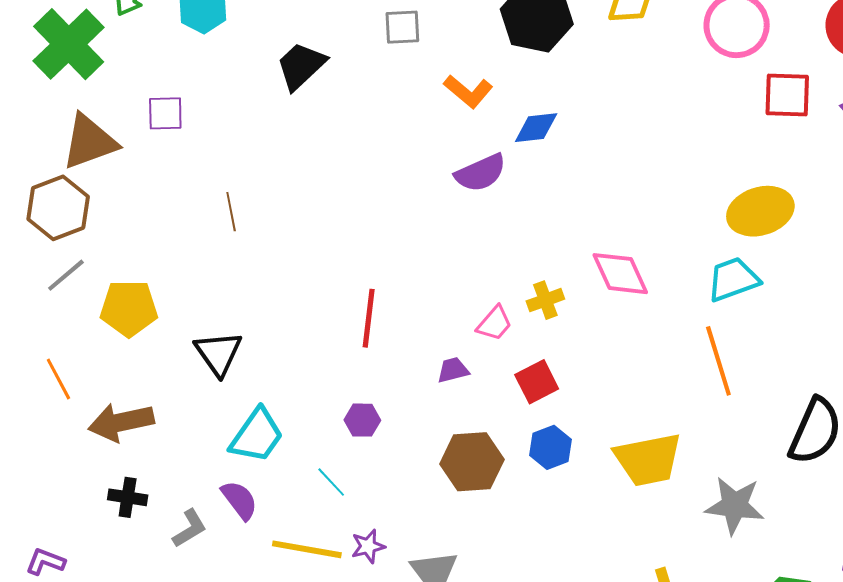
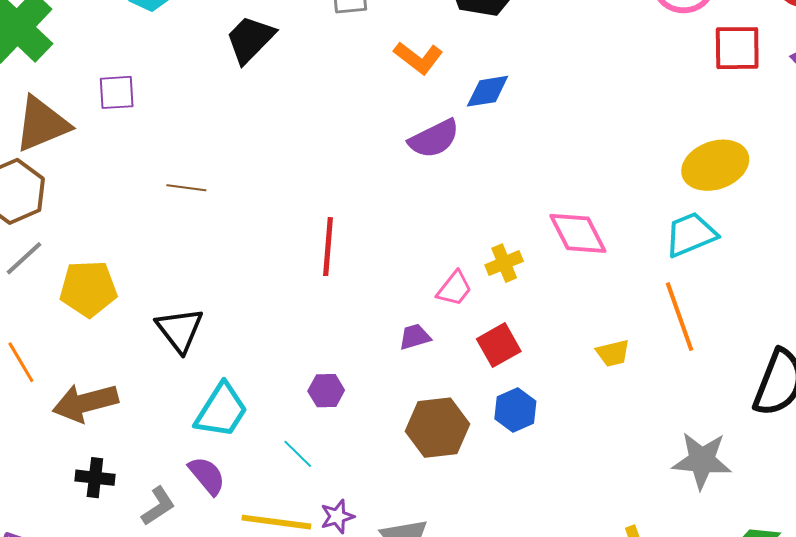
brown line: (231, 212) -> (186, 188), turned -69
red line: (369, 318) -> (328, 247), moved
yellow trapezoid: (648, 460) -> (613, 353), moved, size x0.5

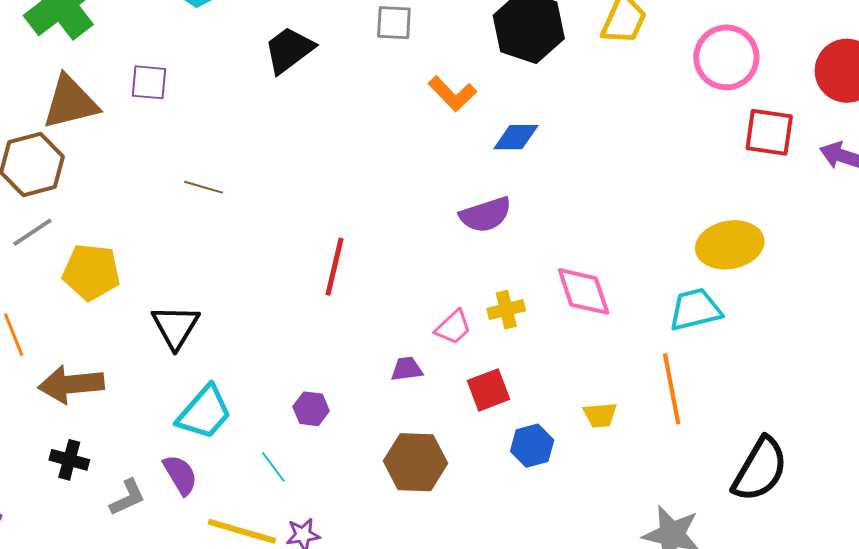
purple semicircle: (434, 139) -> (486, 215), moved
blue hexagon: (515, 410) -> (532, 446), moved

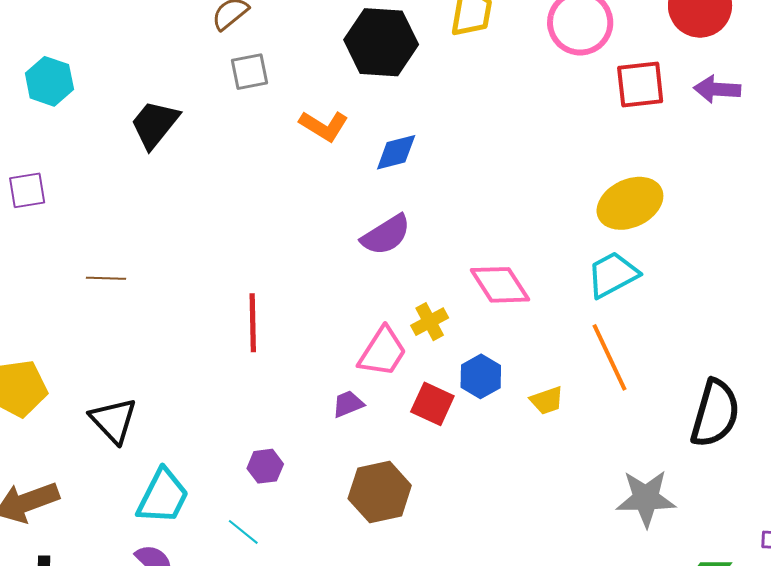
pink trapezoid: (453, 327) -> (383, 352), size x1.4
red square: (489, 390) -> (432, 404), turned -30
blue hexagon: (532, 446) -> (481, 376), moved

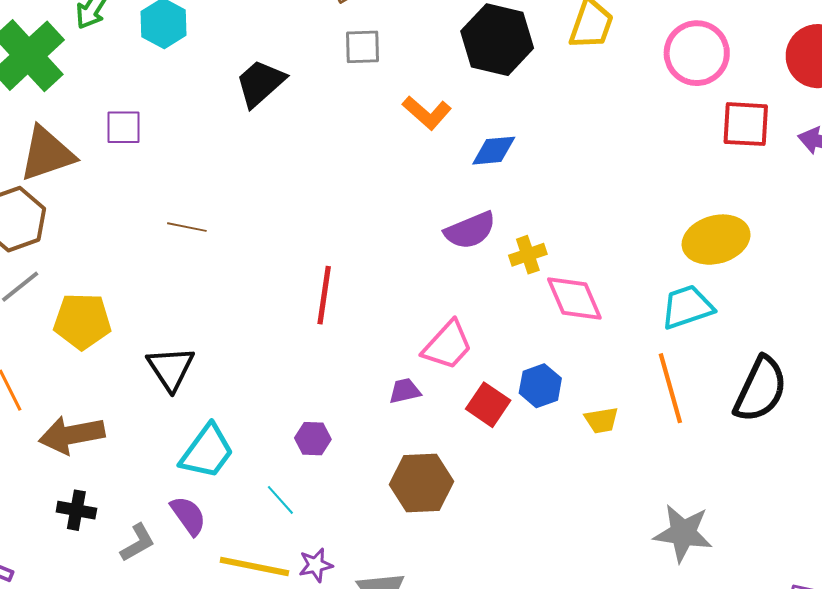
yellow cross: (430, 322) -> (528, 255), moved
black semicircle: (715, 413) -> (760, 389), moved

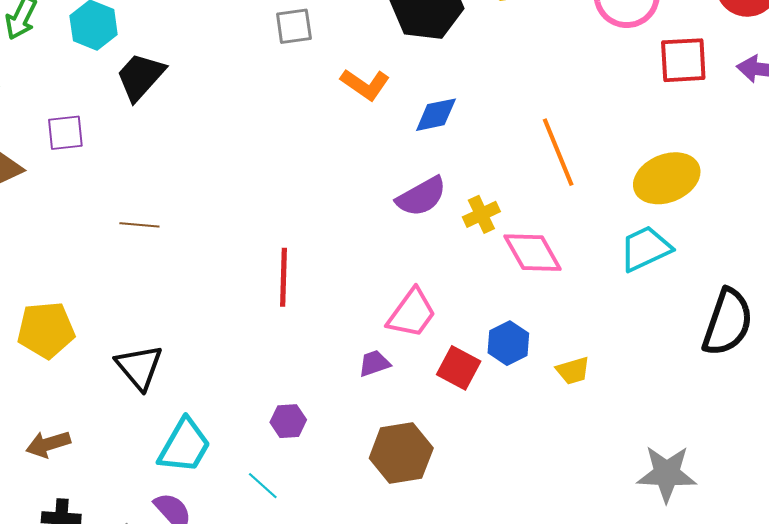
black trapezoid: (260, 83) -> (140, 77), moved
orange line: (670, 388) -> (558, 152), moved
brown arrow: (72, 435) -> (48, 444), size x0.7

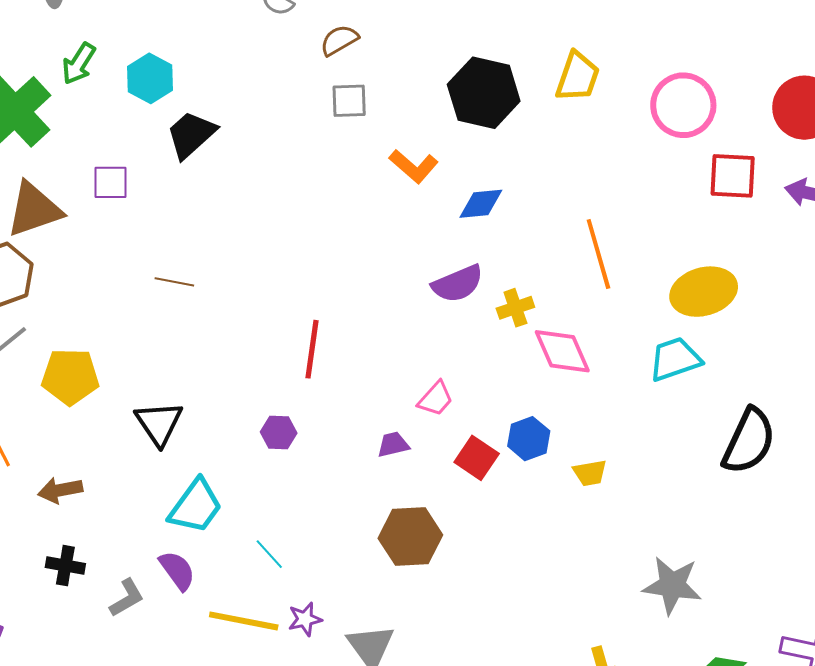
pink trapezoid: (412, 313) -> (436, 399), size x0.7
purple hexagon: (288, 421) -> (279, 433), moved

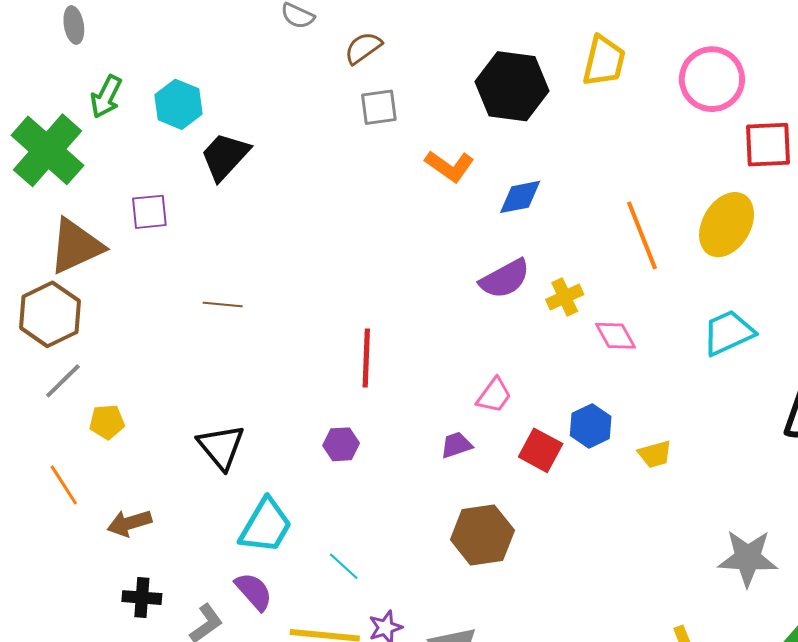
yellow ellipse: (704, 292) -> (727, 225), moved, turned -38
pink diamond: (562, 351) -> (615, 336), size x0.7
yellow pentagon: (70, 377) -> (107, 422), moved, size x0.6

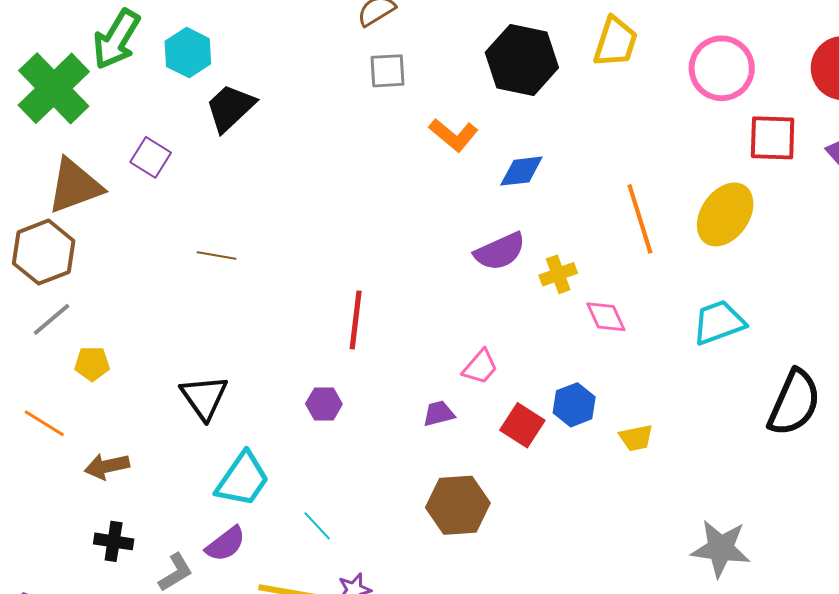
green arrow: (106, 97) -> (116, 39), size x1.4
purple square: (149, 212) -> (151, 157), turned 33
orange line: (64, 485) -> (44, 423), turned -30
purple semicircle: (254, 591) -> (226, 544), turned 90

